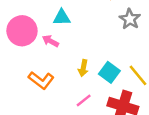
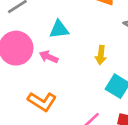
yellow arrow: (83, 68) -> (101, 55), moved

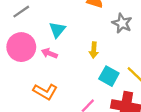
cyan triangle: (59, 29) -> (57, 30), turned -42

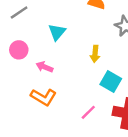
pink circle: (21, 47) -> (19, 50), size x0.6
pink arrow: (49, 53) -> (44, 67), moved

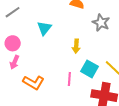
pink arrow: (44, 67) -> (14, 62), moved, turned -88
pink line: (88, 112) -> (69, 79), moved, turned -40

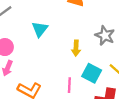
gray star: (101, 23) -> (105, 36), moved

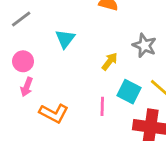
yellow arrow: (76, 48) -> (110, 61), turned -144

